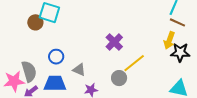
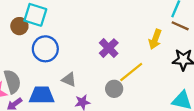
yellow arrow: (169, 40) -> (155, 39), moved
blue circle: (56, 57) -> (45, 49), moved, size x1.5

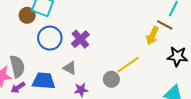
brown line: (180, 26) -> (165, 25), moved
purple cross: (109, 48) -> (80, 39), moved

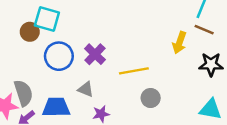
brown line: (165, 25) -> (204, 30), moved
yellow line: (128, 65) -> (134, 71), moved, turned 30
gray circle: (111, 79) -> (151, 98), moved

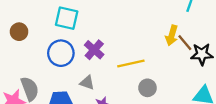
cyan square: (47, 19) -> (67, 18), moved
brown line: (204, 30) -> (185, 43), moved, turned 30
brown circle: (30, 32) -> (19, 32), moved

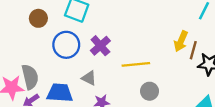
brown circle: (19, 32) -> (38, 18), moved
brown line: (185, 43) -> (193, 50), turned 48

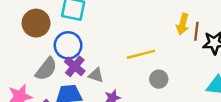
brown circle: (38, 18) -> (36, 23), size x1.5
purple cross: (100, 46) -> (75, 66), moved
gray semicircle: (30, 77) -> (46, 69), moved, turned 60

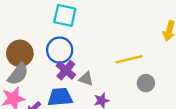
brown circle: (36, 23) -> (20, 53), moved
gray semicircle: (46, 69) -> (18, 74), moved

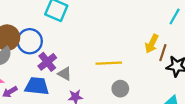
blue circle: (60, 50) -> (30, 41), moved

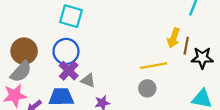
blue circle: (30, 41) -> (66, 51), moved
yellow line: (109, 63) -> (154, 66), moved

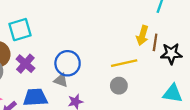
cyan square: (71, 16) -> (20, 30), moved, turned -30
blue circle: (66, 51) -> (68, 63), moved
purple cross: (69, 71) -> (25, 64), moved

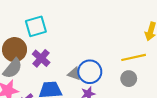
blue circle: (68, 63) -> (90, 72), moved

